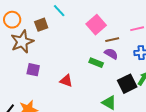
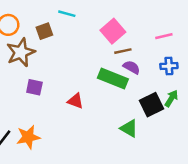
cyan line: (59, 11) -> (67, 14), turned -32
brown line: (112, 40) -> (123, 51), moved
green rectangle: (96, 63) -> (113, 78), size x1.6

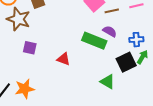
brown line: (123, 51) -> (112, 11), moved
brown star: (21, 52) -> (18, 19), turned -30
blue cross: (169, 66) -> (136, 40), moved

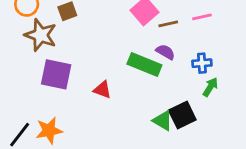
purple square: (30, 48) -> (56, 74), size x1.6
black square: (126, 62) -> (182, 115), moved

